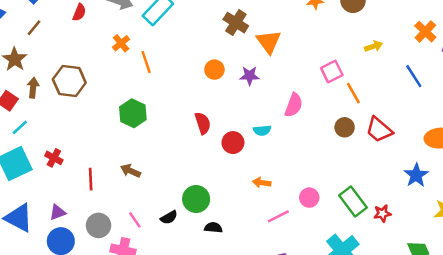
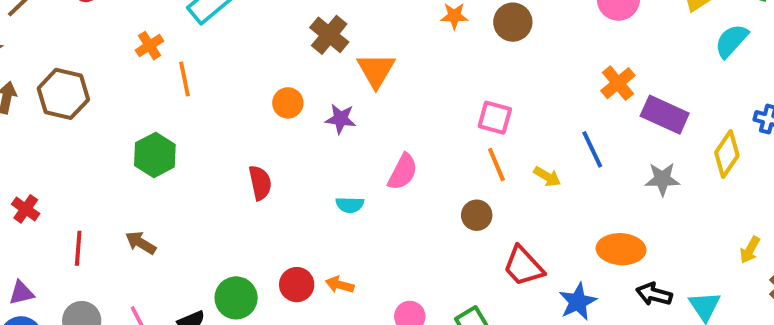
yellow arrow: (374, 46) -> (547, 177), moved, turned 42
pink square: (332, 71) -> (495, 118), moved, turned 35
red trapezoid: (379, 130) -> (523, 266), moved
red circle: (233, 143) -> (297, 285), moved

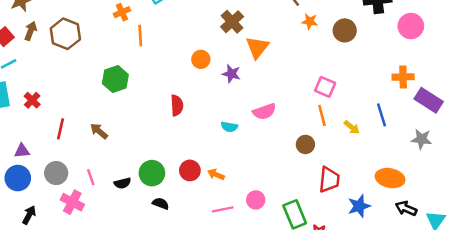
orange cross: (618, 83) -> (403, 77), turned 30
pink semicircle: (403, 172) -> (264, 112), turned 35
red trapezoid: (523, 266) -> (329, 180), turned -140

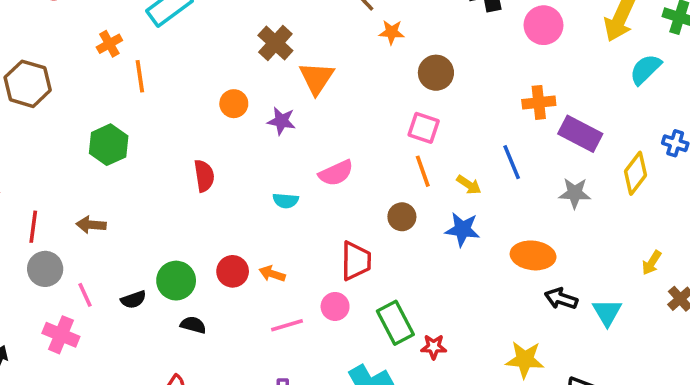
brown circle: (345, 30) -> (436, 73), moved
brown arrow: (99, 131) -> (91, 225), turned -30
gray circle: (56, 173) -> (45, 269), moved
red trapezoid: (329, 180) -> (356, 261), moved
blue star: (359, 206) -> (462, 229), moved, turned 30

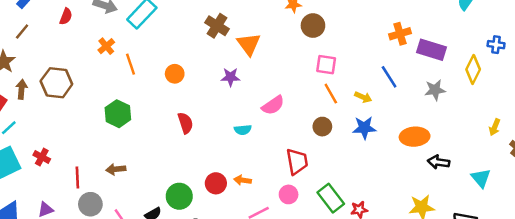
brown circle: (436, 73) -> (313, 26), moved
orange circle: (234, 104) -> (175, 74), moved
cyan triangle: (607, 312) -> (481, 178), moved

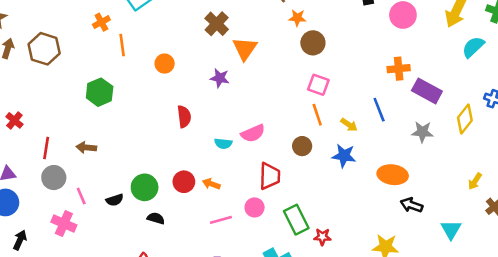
pink semicircle: (273, 105) -> (253, 133), moved
red semicircle: (185, 123) -> (184, 117), moved
cyan semicircle: (243, 130) -> (223, 144), moved

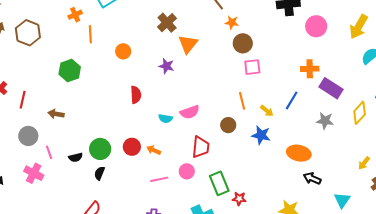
pink square: (318, 85) -> (252, 67), moved, turned -30
blue line: (379, 110) -> (292, 100), turned 48
red line: (46, 148) -> (23, 100), moved
black semicircle: (156, 218) -> (99, 173), moved, turned -88

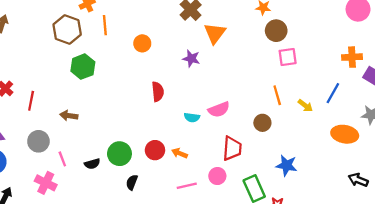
brown hexagon: (28, 33) -> (67, 29), moved
blue star: (261, 135) -> (287, 165), moved
orange ellipse: (299, 153) -> (345, 134), moved
black semicircle: (99, 173) -> (132, 182), moved

